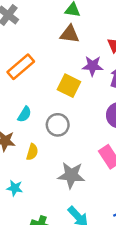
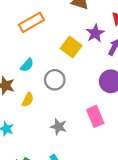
purple star: (93, 66) -> (95, 33), turned 30
gray star: (71, 175) -> (59, 127), size x0.7

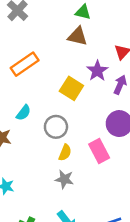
yellow semicircle: (28, 100) -> (65, 153), moved
pink rectangle: (95, 116) -> (99, 151), moved

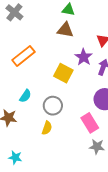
yellow semicircle: (65, 153) -> (47, 128), moved
gray star: (64, 179) -> (97, 147), moved

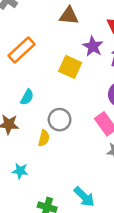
gray circle: (53, 106) -> (60, 120), moved
yellow semicircle: (47, 128) -> (44, 138), moved

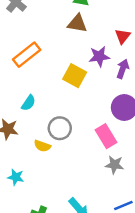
purple star: (93, 46) -> (99, 56), turned 30
yellow semicircle: (44, 138) -> (42, 146), turned 91

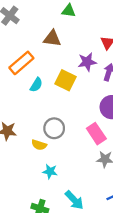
brown triangle: (77, 23) -> (52, 38), moved
cyan semicircle: (28, 103) -> (36, 85), moved
cyan star: (16, 177) -> (50, 171), moved

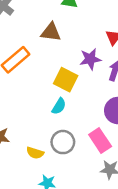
cyan semicircle: (36, 85) -> (59, 106), moved
gray circle: (54, 128) -> (63, 142), moved

